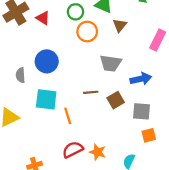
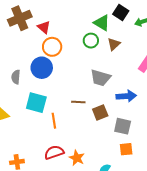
green circle: (75, 12) -> (91, 41), moved
orange circle: (87, 32) -> (52, 47), moved

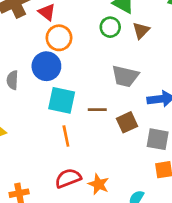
cyan square: (36, 103) -> (62, 100), moved

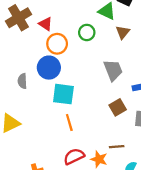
green circle: (110, 27) -> (87, 32), moved
gray trapezoid: (125, 76) -> (113, 70), turned -120
brown line: (97, 110) -> (117, 147), moved

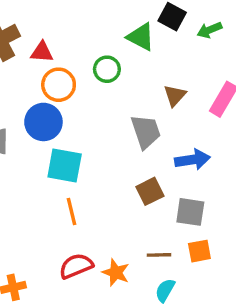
red triangle: (46, 24) -> (42, 52), turned -32
brown triangle: (123, 32) -> (175, 95), moved
brown line: (117, 147) -> (159, 255), moved

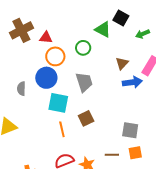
green arrow: (210, 30) -> (143, 34), moved
gray trapezoid: (146, 132) -> (84, 82), moved
blue arrow: (193, 160) -> (132, 82), moved
brown square: (150, 191) -> (86, 118), moved

